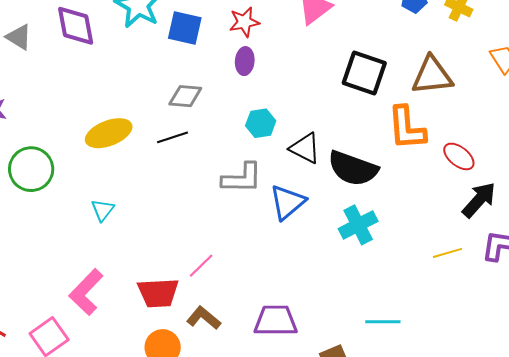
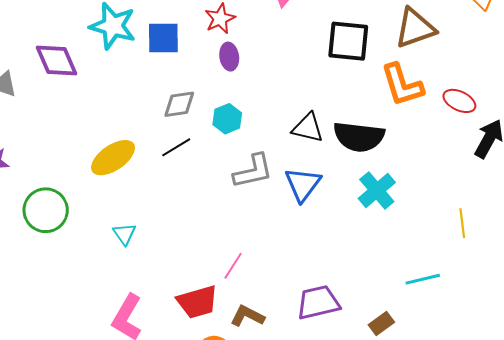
cyan hexagon: (261, 123) -> (227, 119), moved
yellow line: (447, 253) -> (462, 223), moved, turned -68

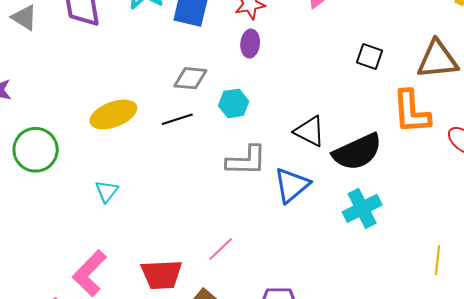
black square: (348, 41) -> (369, 57), size x0.6
black semicircle: (359, 137) -> (357, 152), turned -45
pink line: (233, 266) -> (221, 249), moved

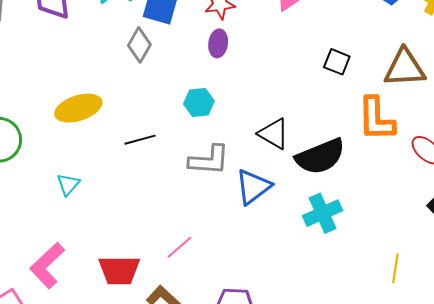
gray diamond: (190, 78) -> (139, 45), moved, turned -68
black line: (177, 119) -> (140, 140), moved

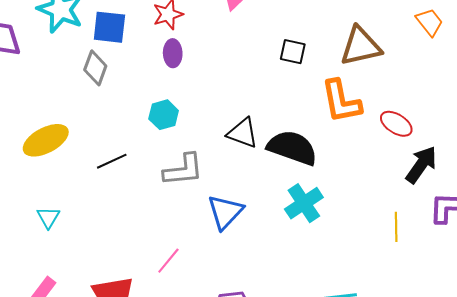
black semicircle: (320, 156) -> (292, 148), turned -129
blue triangle: (253, 187) -> (225, 212), moved
yellow line: (395, 268) -> (396, 227), moved

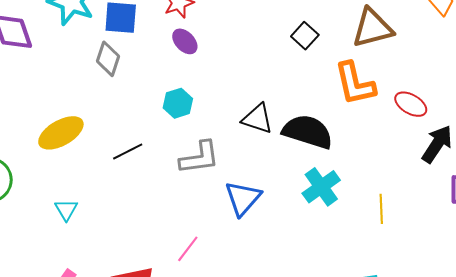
black square: (293, 52) -> (305, 36), turned 32
purple ellipse: (173, 53) -> (185, 41), turned -40
yellow line: (396, 227) -> (381, 209), moved

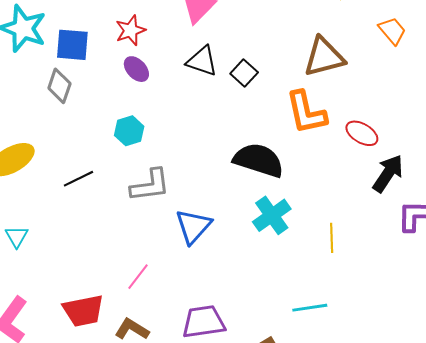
black square: (305, 36) -> (244, 73), moved
black triangle: (257, 119) -> (202, 61), moved

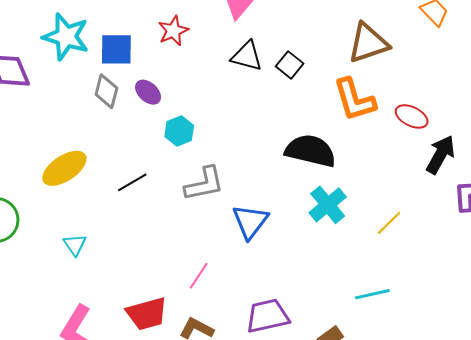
purple ellipse: (136, 69) -> (148, 92), moved
yellow line: (332, 238) -> (389, 223), turned 52

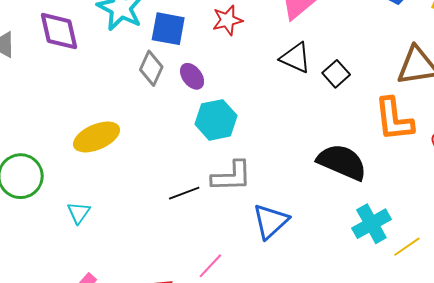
cyan hexagon: (179, 131) -> (216, 120), size x1.4
black line: (132, 182) -> (184, 193), moved
cyan cross: (328, 205) -> (371, 224), moved
cyan triangle: (75, 245) -> (79, 213), moved

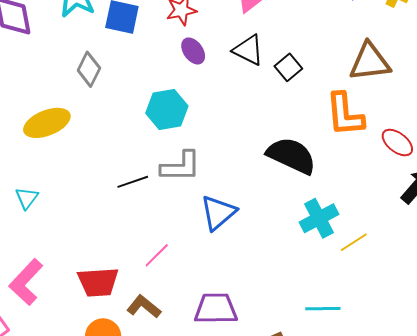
gray diamond: (151, 68) -> (89, 69), moved
purple ellipse: (192, 76) -> (193, 51), moved

